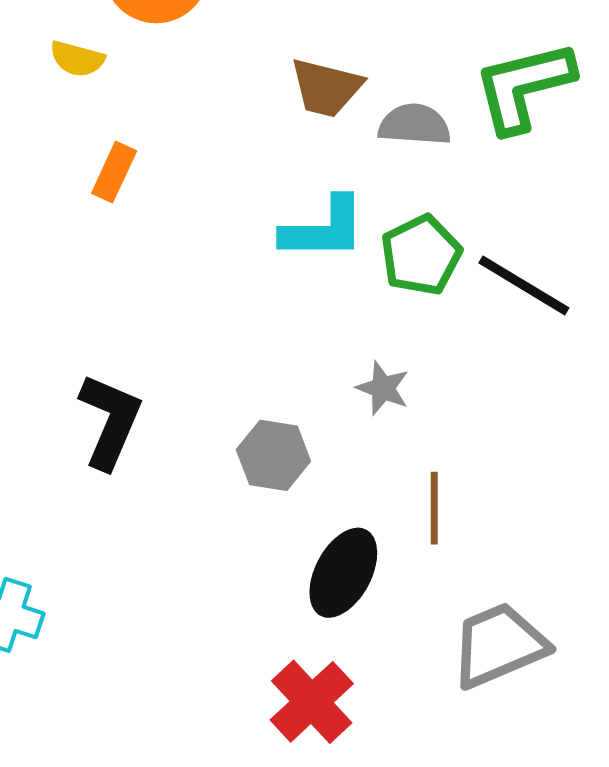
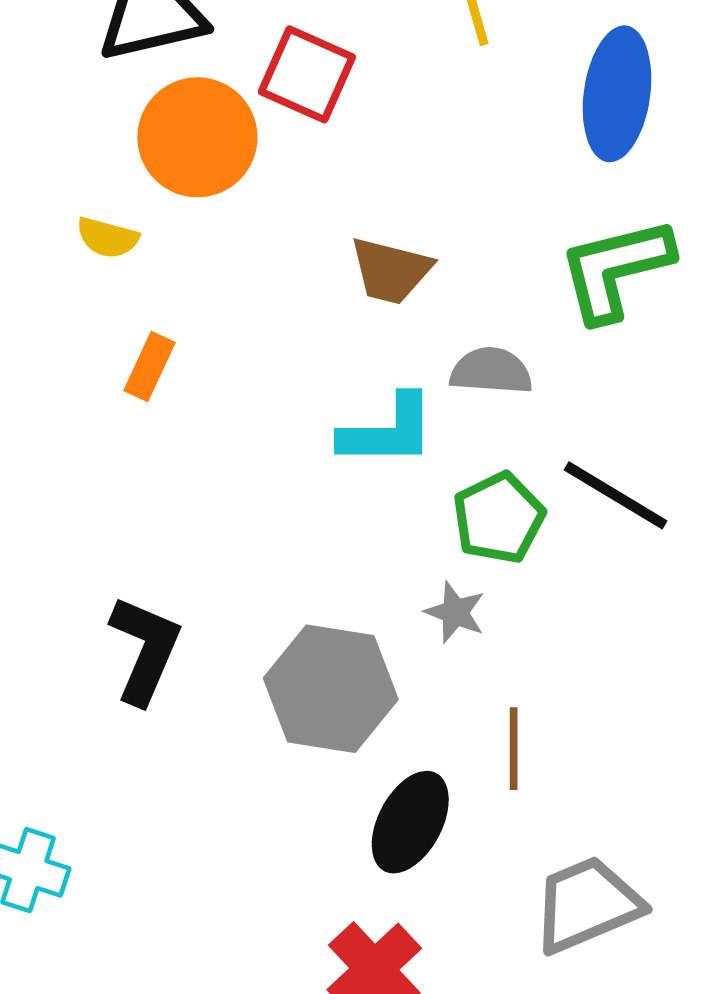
gray semicircle: (414, 125) -> (491, 371), moved
green pentagon: (421, 255) -> (499, 518), moved
gray hexagon: (273, 455) -> (331, 689), size x1.6

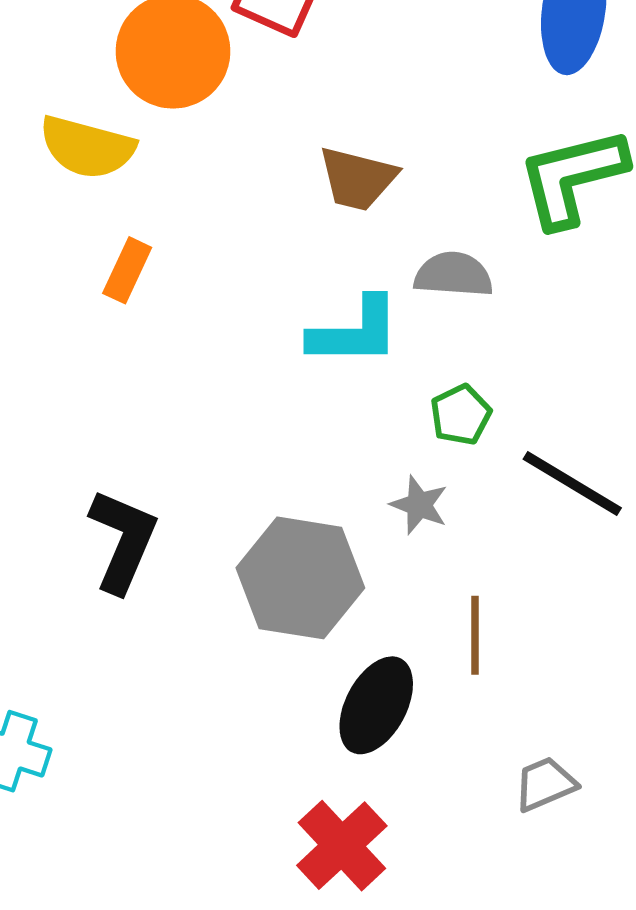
yellow semicircle: (108, 238) -> (87, 147), size x1.6
black line: (616, 495) -> (572, 483), moved
green pentagon: (499, 518) -> (461, 415), size x0.7
gray trapezoid: (587, 905) -> (545, 784), size x0.6

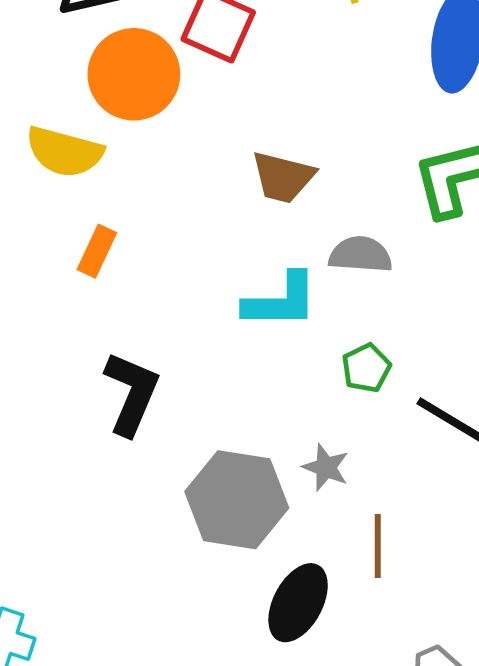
gray star: (419, 505) -> (326, 467), moved
black L-shape: (123, 541) -> (132, 393), moved

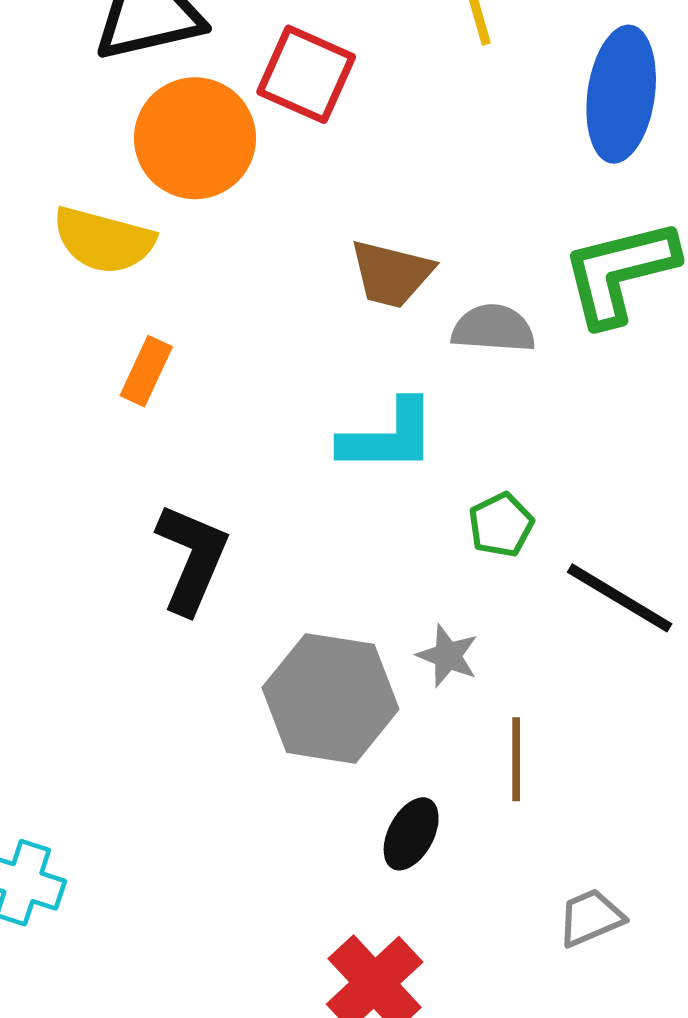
gray semicircle: (360, 255) -> (493, 329), moved
black ellipse: (298, 603) -> (411, 834), size x0.7

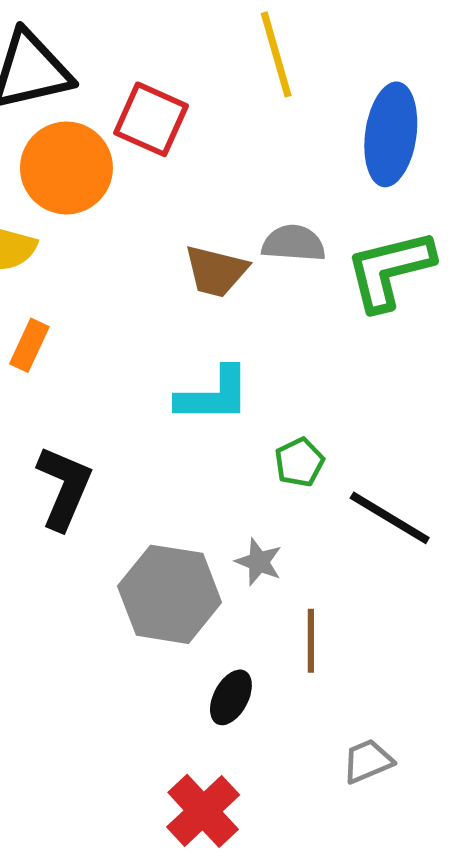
gray semicircle: (493, 329) -> (293, 243), moved

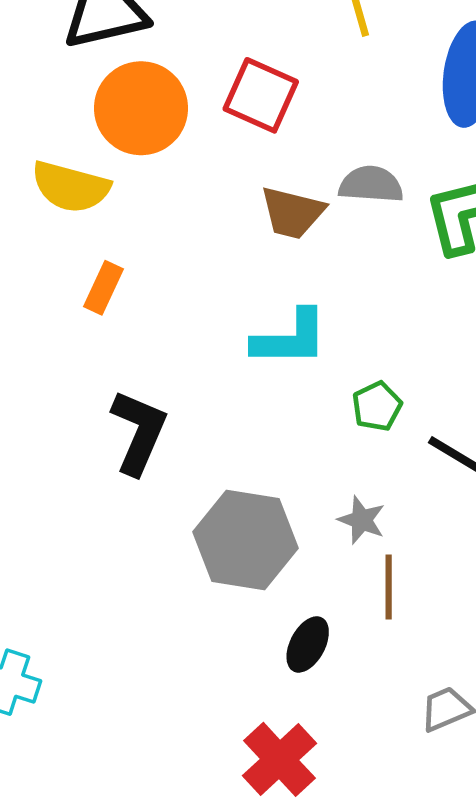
red square: (151, 119) -> (261, 95), moved
gray star: (259, 562) -> (362, 520), moved

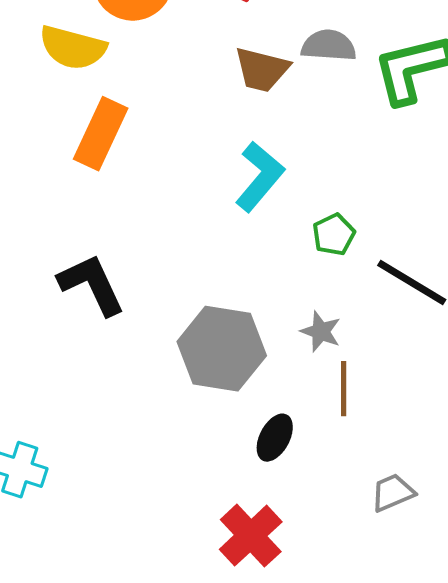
orange rectangle: (103, 288) -> (101, 134), size x1.6
cyan L-shape: (290, 338) -> (260, 177), turned -50
black L-shape: (139, 432) -> (92, 285), moved, turned -48

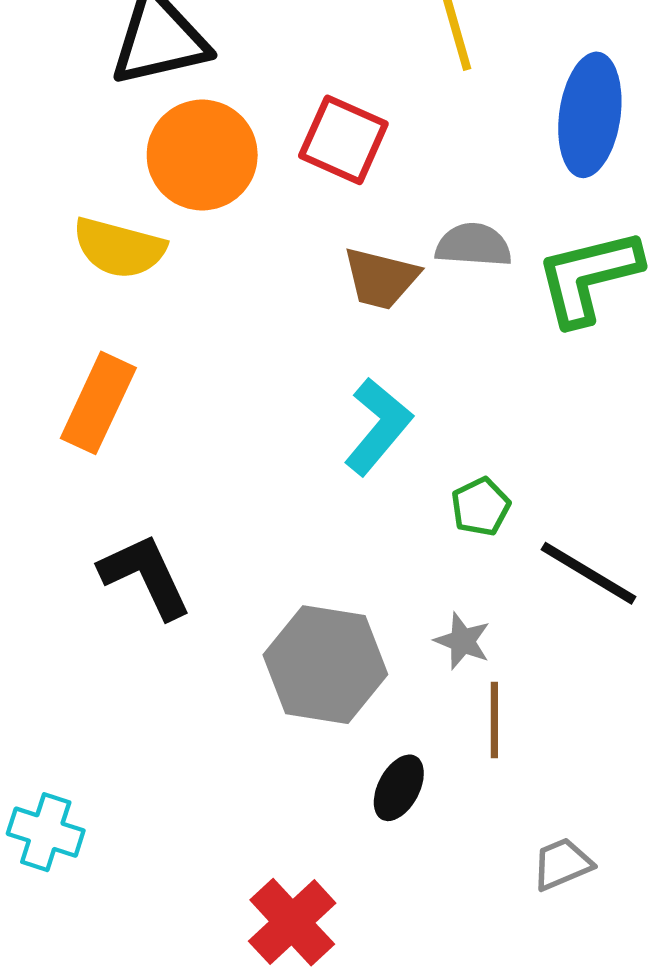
orange rectangle: (101, 134) -> (98, 403), moved
red cross: (251, 536) -> (292, 922), moved

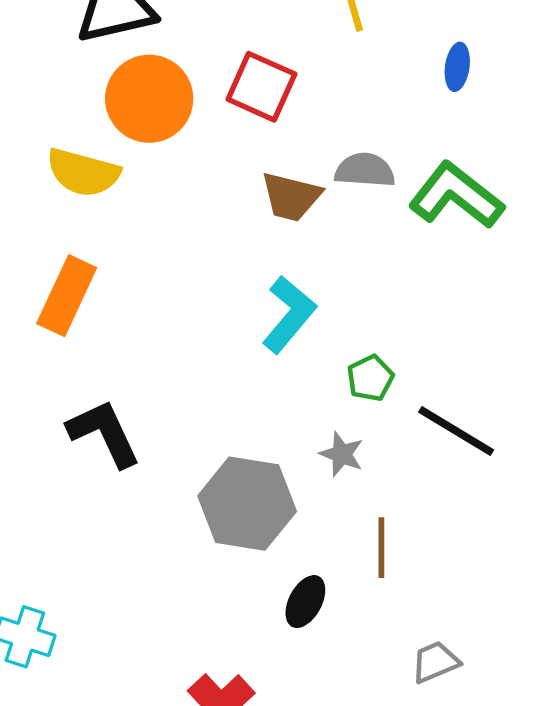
blue ellipse: (590, 115) -> (457, 67), size x0.5
green L-shape: (588, 277) -> (456, 196), turned 52
gray star: (462, 641) -> (342, 454), moved

